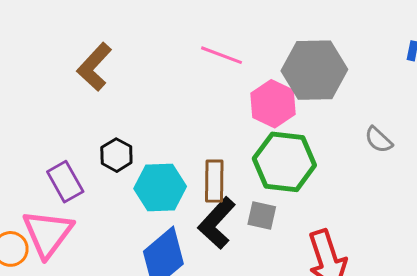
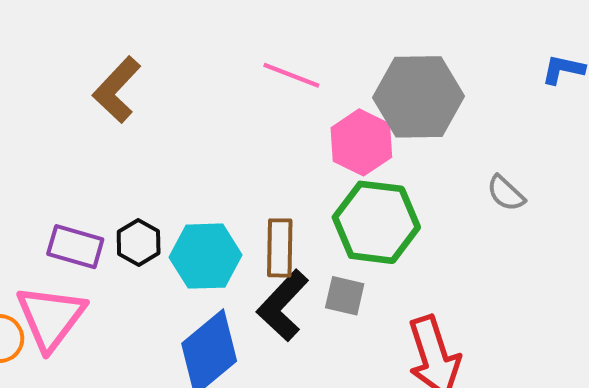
black hexagon: (116, 155) -> (139, 242), moved
purple rectangle: (65, 182) -> (75, 247), turned -45

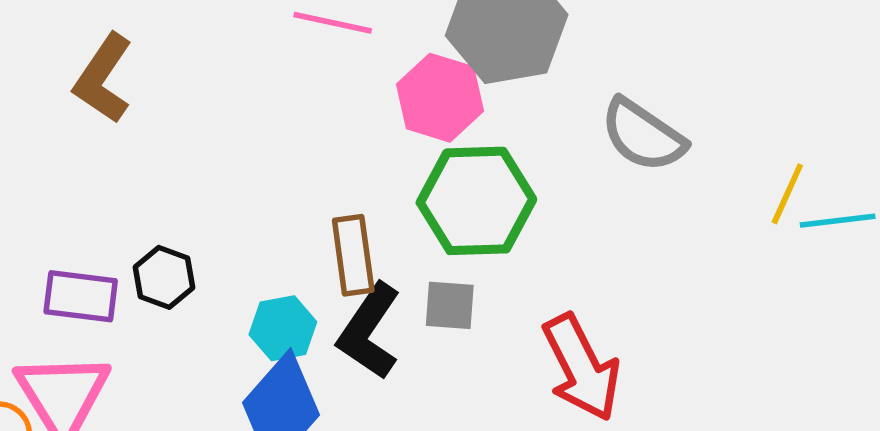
gray semicircle: (506, 193) -> (643, 135), size x1.6
cyan hexagon: (206, 256) -> (283, 328), moved, size x0.7

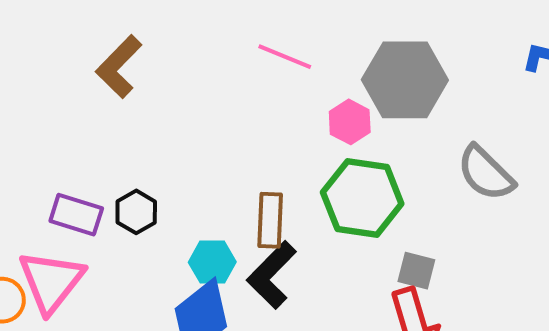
pink hexagon: (440, 98) -> (350, 122), size x0.7
gray square: (450, 305) -> (416, 271), moved

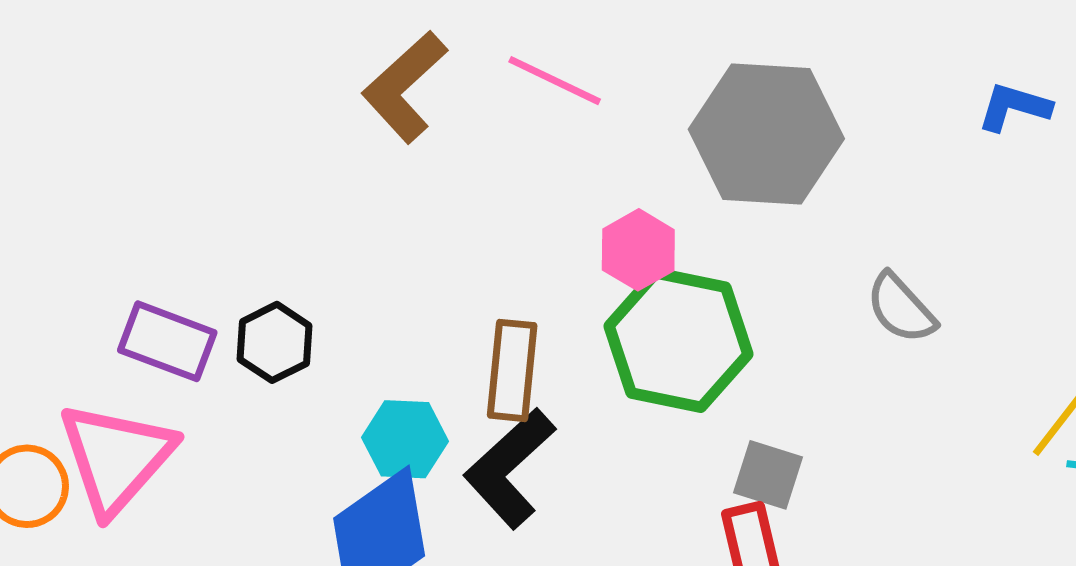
brown L-shape: (119, 67) -> (405, 87), moved
pink hexagon: (350, 122) -> (638, 250), moved
gray semicircle: (486, 173) -> (901, 308), size x0.7

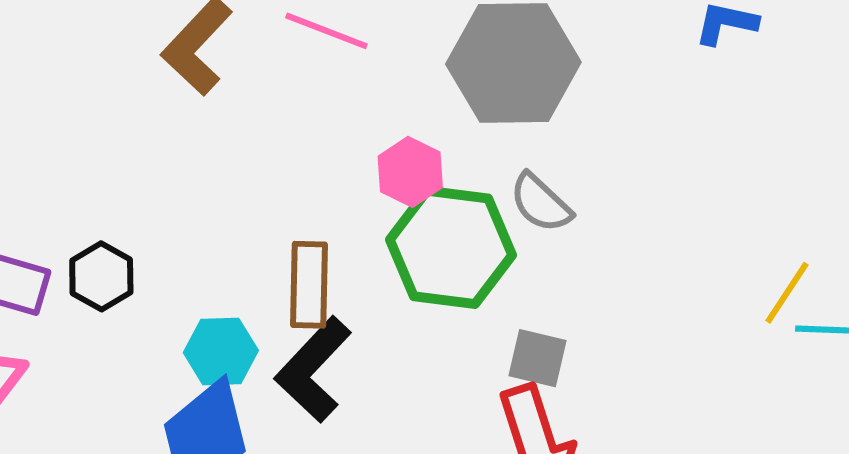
gray semicircle: (901, 308) -> (541, 203), moved

